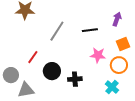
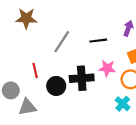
red line: (33, 57) -> (35, 70), turned -48
black cross: (75, 79) -> (82, 78), moved, size x1.5

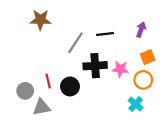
black line: (98, 41) -> (105, 34), moved
red line: (35, 70) -> (48, 81), moved
black cross: (82, 78) -> (95, 66), moved

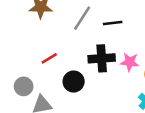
gray line: (75, 43) -> (82, 18), moved
red line: (48, 81) -> (49, 58), moved, turned 72

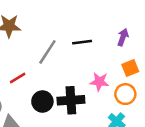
gray line: (82, 18) -> (47, 52), moved
black cross: (102, 58) -> (71, 100), moved

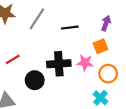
gray line: (47, 52) -> (37, 19), moved
orange square: (130, 68) -> (100, 46), moved
black cross: (71, 100) -> (59, 64), moved

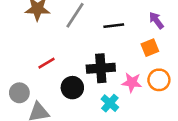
purple arrow: (106, 23) -> (156, 20), turned -56
pink star: (85, 63) -> (132, 82), moved
cyan cross: (100, 98) -> (110, 103), moved

